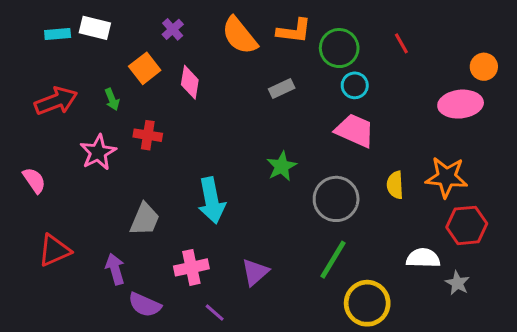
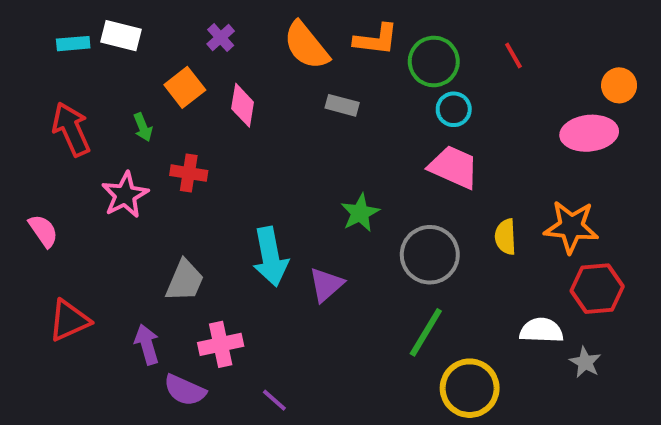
gray rectangle: (282, 89) -> (342, 105), moved, turned 40
red arrow: (56, 101) -> (71, 129), turned -93
pink cross: (191, 267) -> (221, 344), moved
purple triangle: (255, 272) -> (326, 285), moved

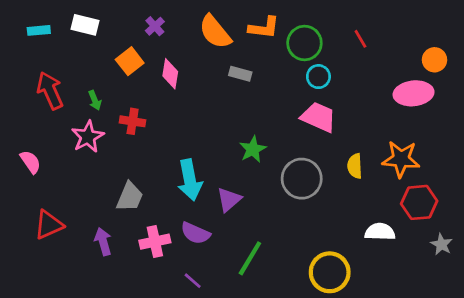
cyan rectangle: (73, 44) -> (39, 30), moved
green arrow: (143, 127) -> (95, 100), moved
green line: (426, 332) -> (250, 258), moved
gray star: (585, 362) -> (441, 244), moved
purple semicircle: (185, 390) -> (195, 233), moved

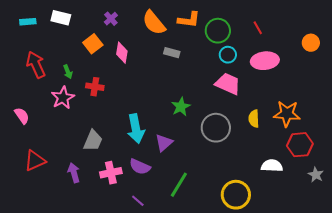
pink ellipse: (414, 93) -> (265, 61), moved

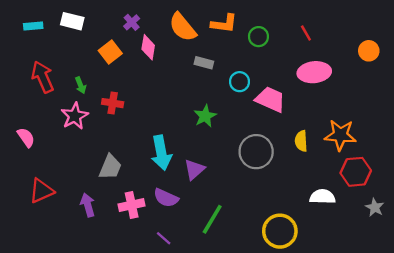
green circle: (218, 31) -> (258, 37), size x0.7
pink diamond: (122, 53) -> (148, 47), moved
cyan circle: (228, 55) -> (240, 82), moved
green star: (181, 107) -> (205, 116), moved

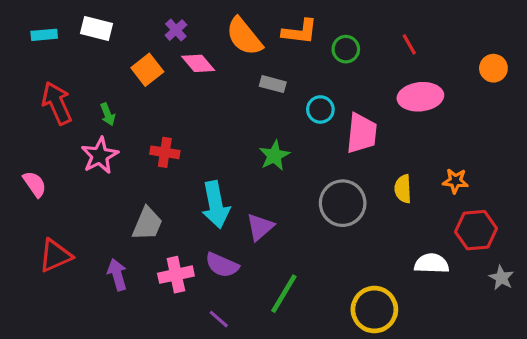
pink diamond: (148, 47) -> (198, 63), turned -50
pink trapezoid: (270, 99) -> (362, 133), turned 72
red cross: (113, 103) -> (165, 152), moved
orange star: (340, 135) -> (455, 181), size x0.6

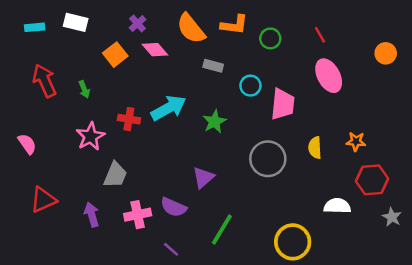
pink ellipse: (420, 97) -> (329, 76), turned 68
pink star: (100, 156) -> (90, 136), moved
cyan arrow: (216, 205) -> (169, 108), moved, turned -108

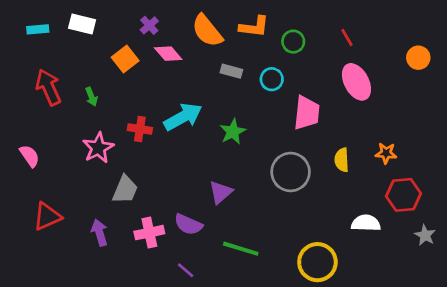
cyan circle: (250, 86) -> (272, 79), moved
green line: (222, 229) -> (241, 249), turned 76

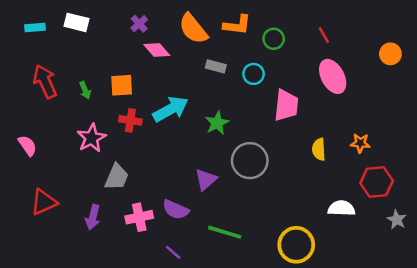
orange square: (125, 59) -> (122, 85), moved, turned 35
gray circle: (291, 172) -> (250, 161), moved
purple arrow: (100, 233) -> (93, 217), turned -150

